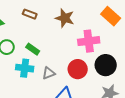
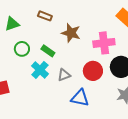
brown star: (65, 18) -> (71, 33), moved
cyan cross: (25, 68) -> (40, 70), turned 36

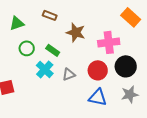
blue triangle: (80, 98) -> (98, 97), moved

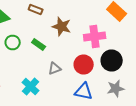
cyan cross: (45, 69) -> (31, 86), moved

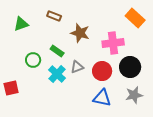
green circle: (13, 42) -> (33, 60), moved
gray triangle: (55, 68) -> (77, 67), moved
cyan cross: (31, 86) -> (57, 74), moved

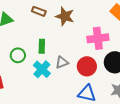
brown star: (80, 33) -> (65, 16), moved
green rectangle: (57, 51) -> (42, 46), turned 56

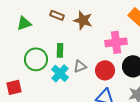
green circle: (18, 55) -> (36, 59), size x1.5

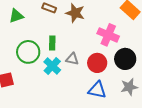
pink cross: (116, 42) -> (108, 35), turned 30
gray triangle: (80, 66) -> (72, 59), turned 32

